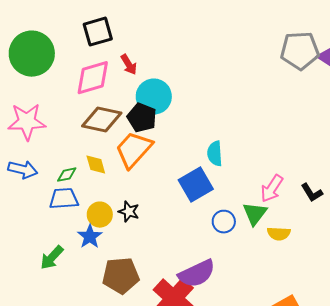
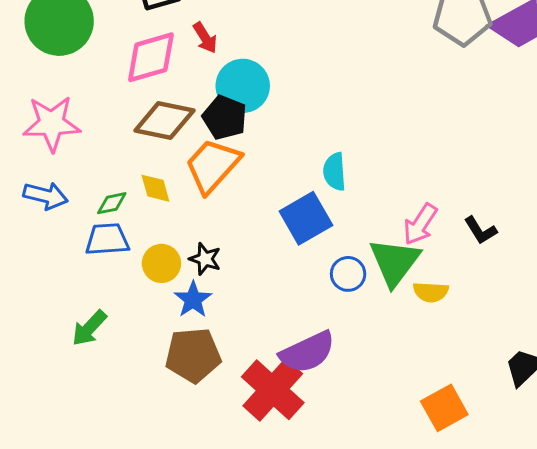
green triangle: (255, 214) -> (395, 262), size x1.4
blue star: (90, 237) -> (193, 300), moved

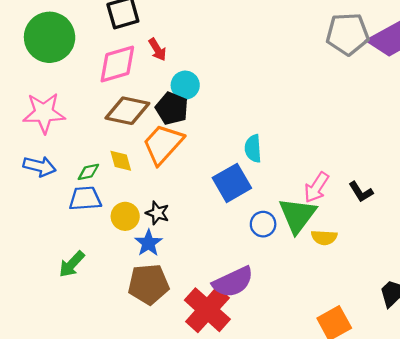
cyan circle: (243, 86) -> (185, 85), size x0.7

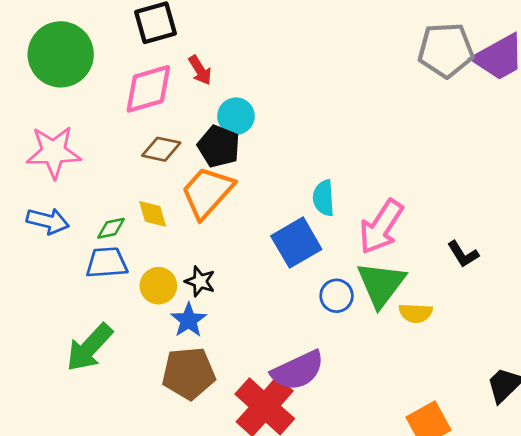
brown diamond: (127, 111) -> (161, 149), size x0.7
pink arrow: (316, 187) -> (381, 227), moved, size x1.4
green arrow: (72, 264) -> (89, 347), size x1.4

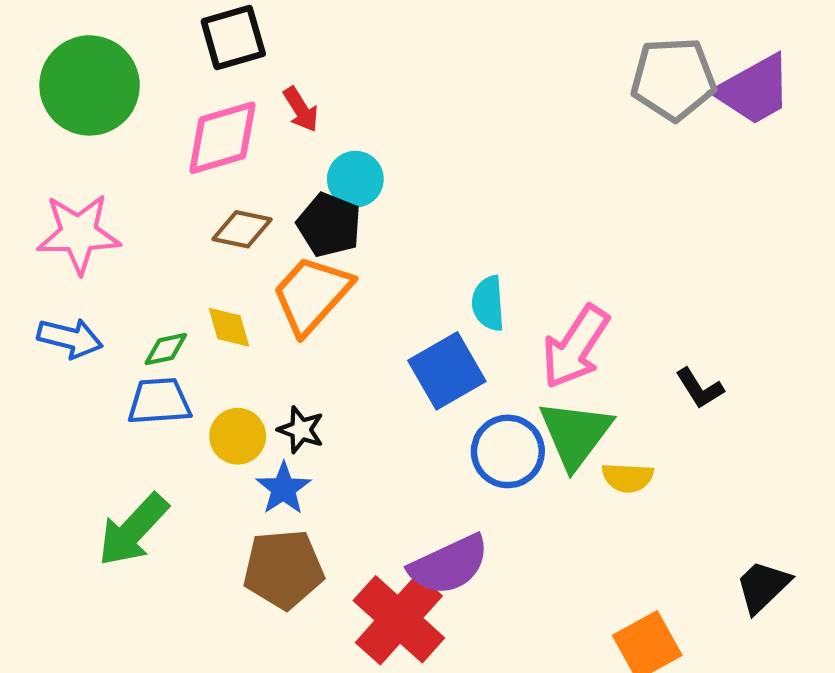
blue circle: (337, 296) -> (508, 451), size x1.4

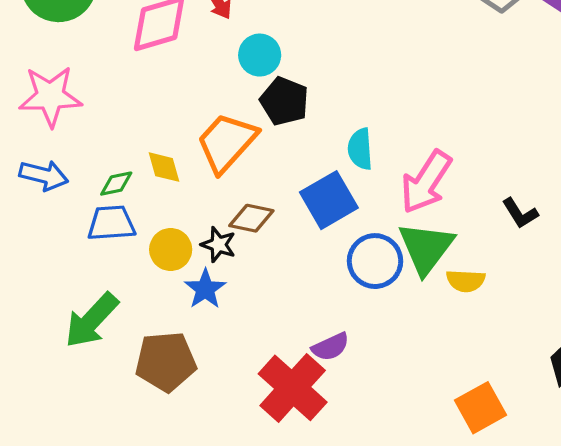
black pentagon: (329, 225) -> (284, 101), moved
brown diamond: (242, 229) -> (251, 218), moved
purple semicircle: (449, 565) -> (331, 347), size x0.6
brown pentagon: (283, 569) -> (166, 362), moved

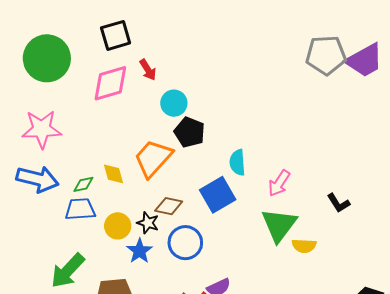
blue arrow: (44, 175) -> (37, 179), size x1.4
pink arrow: (426, 182) -> (279, 183), size x0.7
blue circle: (375, 261) -> (185, 243), moved

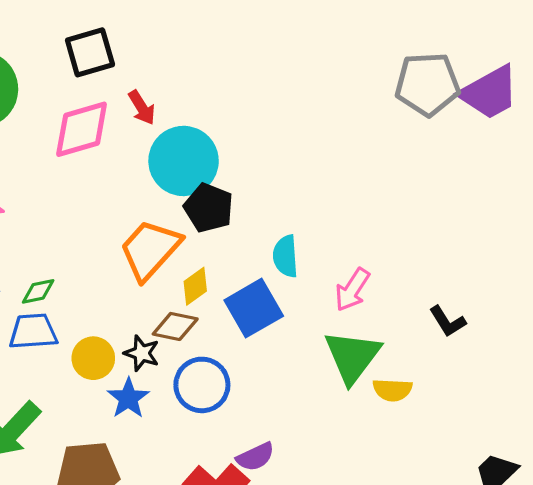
cyan circle: (174, 103) -> (184, 161), size x1.6
yellow diamond: (113, 174) -> (195, 286), moved, turned 70

